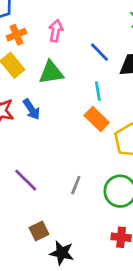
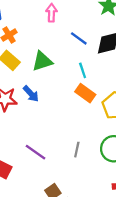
pink arrow: (56, 31) -> (52, 13), moved

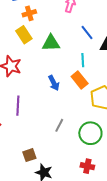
blue arrow: (31, 94) -> (54, 83), moved
purple line: (36, 152) -> (18, 106), moved, turned 42

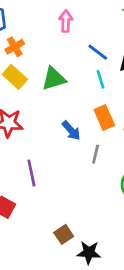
cyan line: (83, 60) -> (100, 79), moved
orange rectangle: (80, 80) -> (104, 118), turned 30
gray line: (59, 125) -> (96, 154), moved

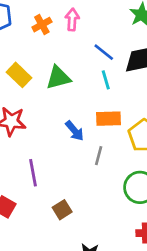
orange cross: (15, 47) -> (42, 25), moved
orange rectangle: (104, 118) -> (109, 119), turned -70
brown square: (64, 234) -> (62, 210), moved

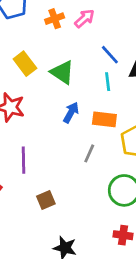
pink arrow: (72, 20) -> (85, 18), turned 35
green triangle: (58, 78) -> (62, 72), turned 40
blue arrow: (75, 131) -> (71, 112), moved, turned -120

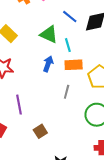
green triangle: (62, 72) -> (49, 34), moved
cyan line: (108, 82) -> (68, 45), moved

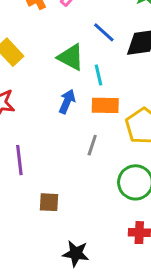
brown square: (40, 131) -> (49, 202), turned 32

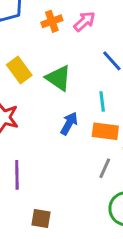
green triangle: (71, 57) -> (58, 78), moved
gray line: (92, 145) -> (105, 168), moved

